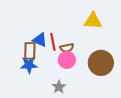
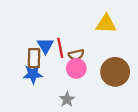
blue triangle: (40, 40) -> (45, 46), turned 35

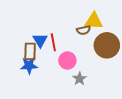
brown semicircle: (76, 55) -> (84, 30), moved
brown circle: (115, 72) -> (107, 45), moved
gray star: (67, 99) -> (80, 79), moved

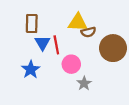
yellow triangle: (94, 21) -> (78, 22), moved
brown rectangle: (30, 51) -> (32, 24), moved
blue star: (29, 66) -> (31, 69), turned -30

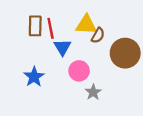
brown semicircle: (88, 32) -> (98, 35), turned -48
blue triangle: (42, 43) -> (62, 47), moved
red line: (56, 45) -> (51, 28), moved

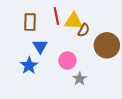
red line: (51, 28) -> (56, 16), moved
blue triangle: (62, 47) -> (40, 46), moved

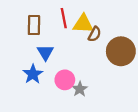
pink circle: (67, 61) -> (65, 80), moved
gray star: (80, 79) -> (80, 89), moved

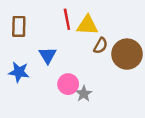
brown rectangle: (34, 25) -> (19, 26), moved
brown semicircle: (95, 34) -> (101, 46), moved
blue star: (33, 74) -> (19, 72), moved, turned -30

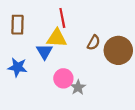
yellow triangle: (87, 25) -> (57, 38), moved

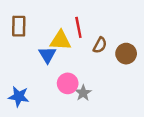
red line: (62, 18) -> (78, 27), moved
brown circle: (118, 50) -> (126, 54), size x0.7
blue star: (18, 67) -> (19, 97), moved

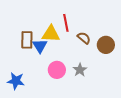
brown rectangle: (19, 26) -> (27, 40), moved
brown semicircle: (100, 45) -> (84, 38), turned -80
gray star: (83, 93) -> (80, 70), moved

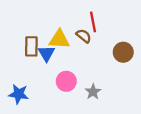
red line: (66, 23) -> (93, 22), moved
brown semicircle: (84, 38) -> (84, 36), moved
gray star: (80, 70) -> (93, 92), moved

